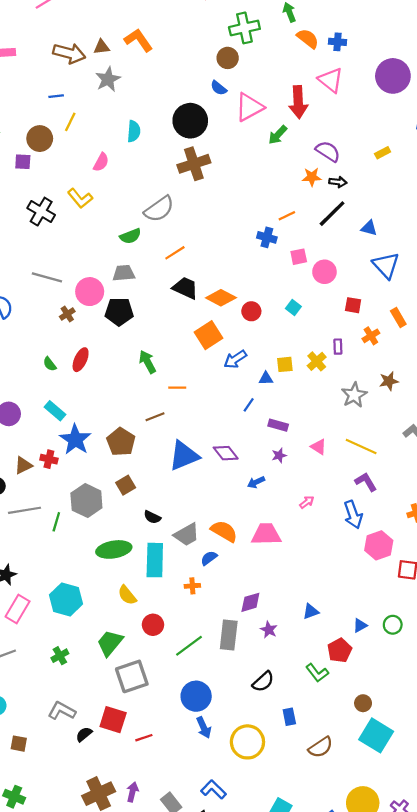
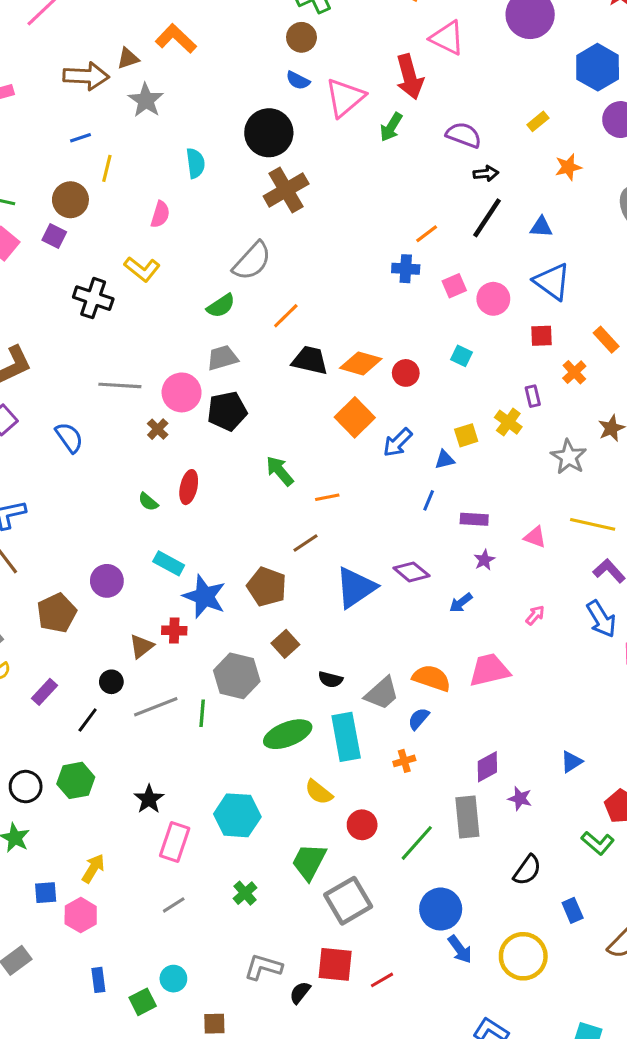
purple square: (23, 162) -> (54, 236), turned 35
orange star: (312, 177) -> (568, 167), moved
blue triangle: (386, 265) -> (552, 282), moved

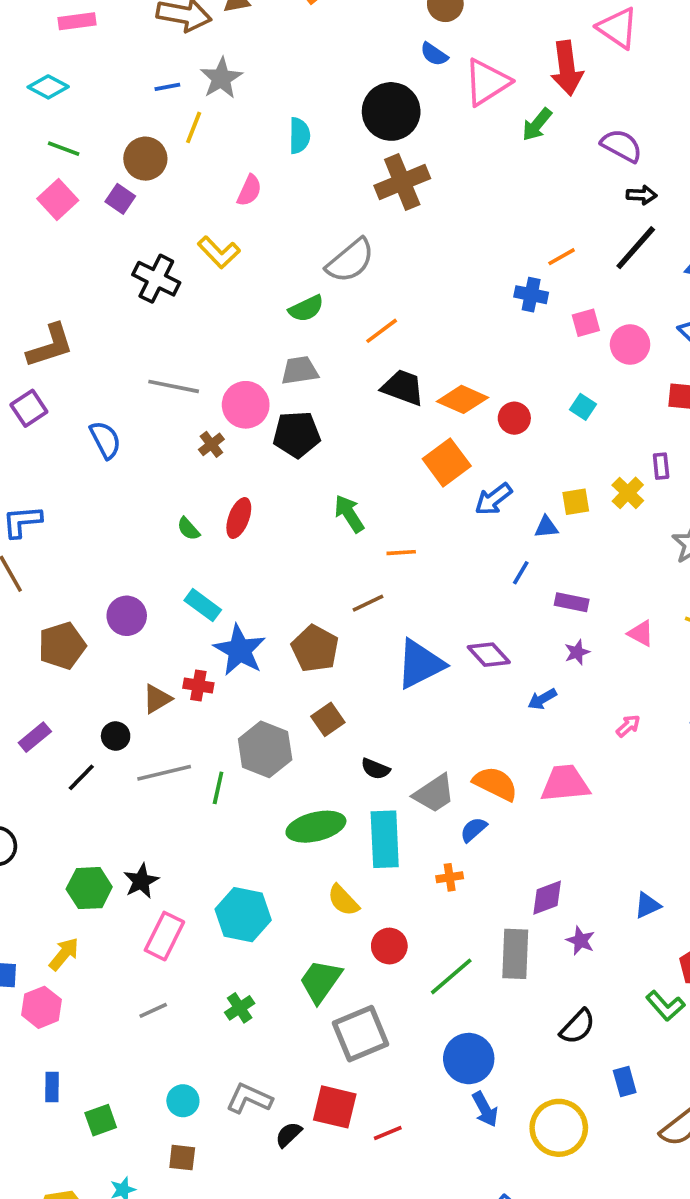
gray star: (146, 100) -> (221, 78), moved
green hexagon: (76, 780) -> (89, 888), moved
cyan circle: (173, 979) -> (183, 1101), moved

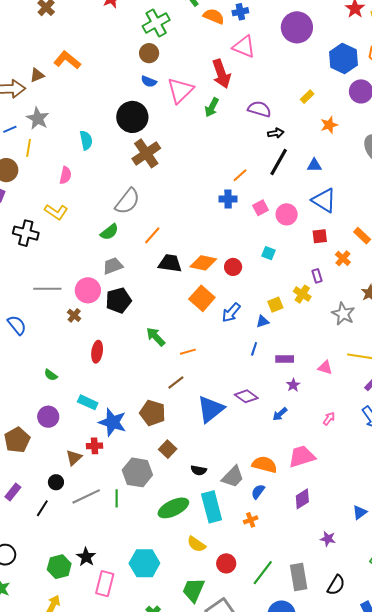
green semicircle: (188, 529) -> (51, 375), moved
purple diamond: (547, 898) -> (302, 499), moved
gray rectangle: (515, 954) -> (299, 577), moved

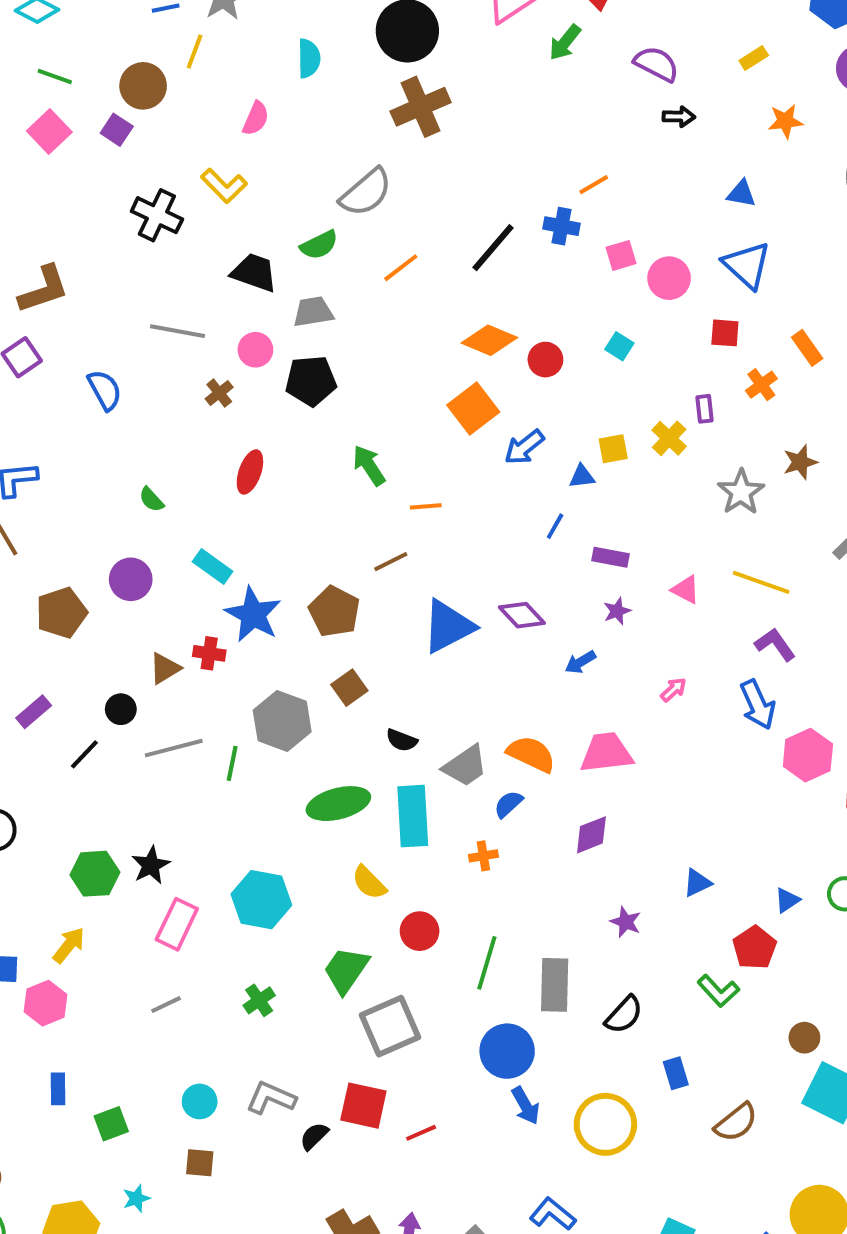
black line: (279, 162) -> (493, 248), moved
black trapezoid: (170, 263) -> (254, 273), moved
pink circle: (88, 290) -> (255, 350), size x0.7
green line: (263, 573) -> (487, 963), turned -32

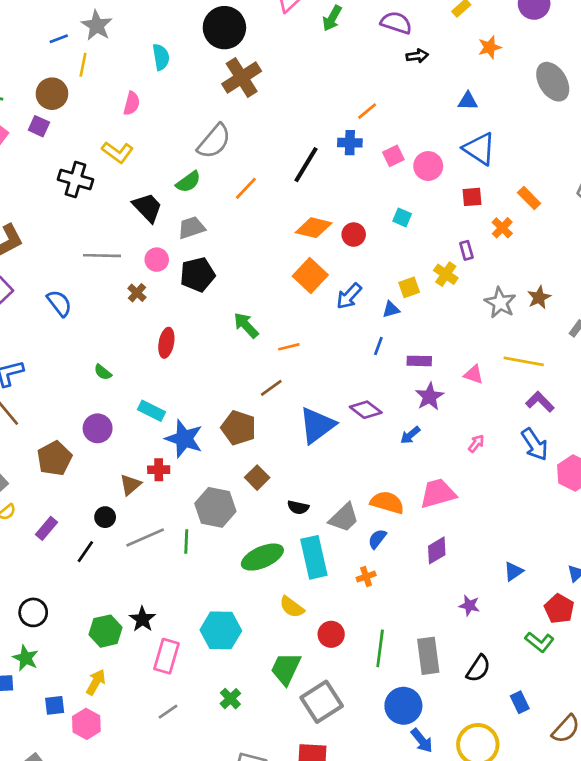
black trapezoid: (254, 273) -> (147, 208), turned 36
brown star: (800, 462) -> (539, 297), moved
purple star: (617, 611) -> (430, 397), size x1.5

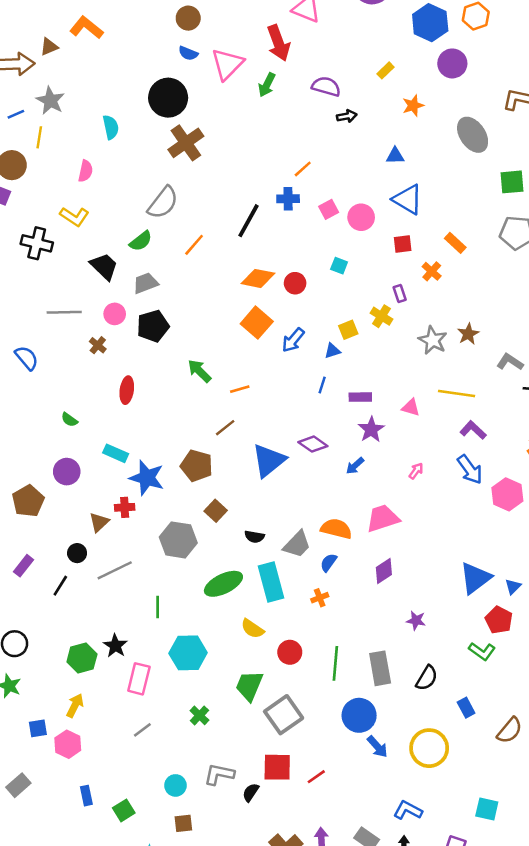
green line: (186, 542) -> (158, 607), moved
blue triangle: (513, 571) -> (475, 578), moved, size x1.8

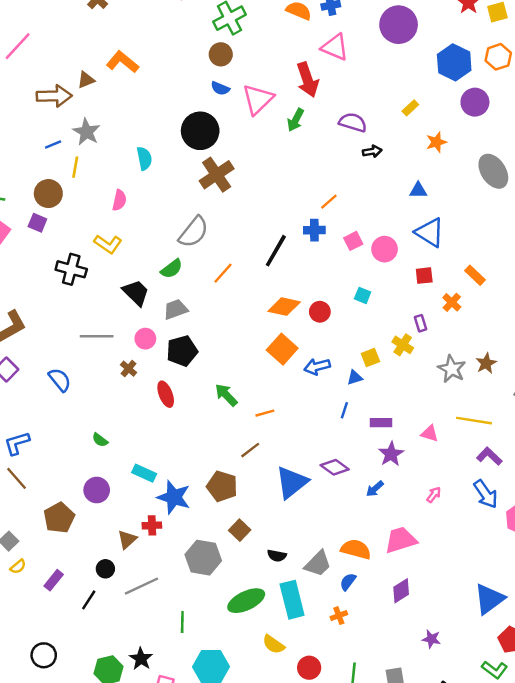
blue arrow: (293, 340) -> (317, 367), turned 35
red ellipse: (127, 390) -> (166, 394), moved, turned -30

